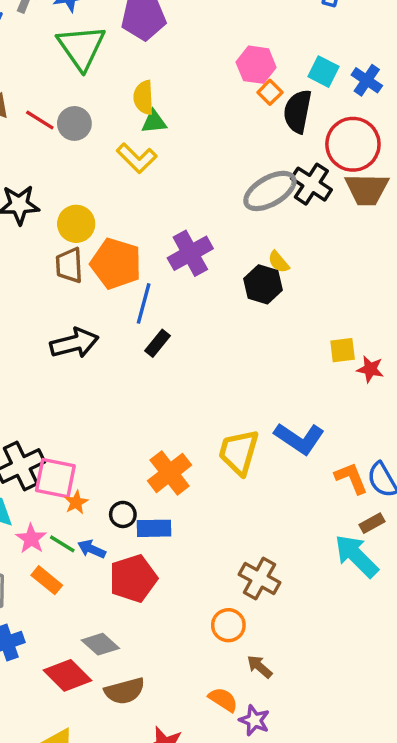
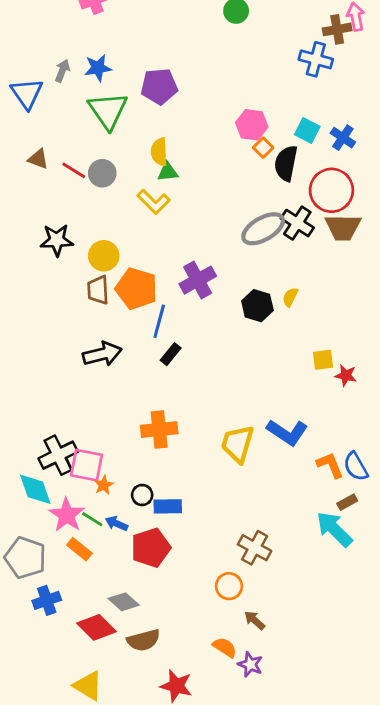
yellow semicircle: (279, 262) -> (290, 297), moved, turned 66
orange cross: (170, 473) -> (159, 430), moved, turned 32
pink star: (31, 539) -> (67, 515), size x1.4

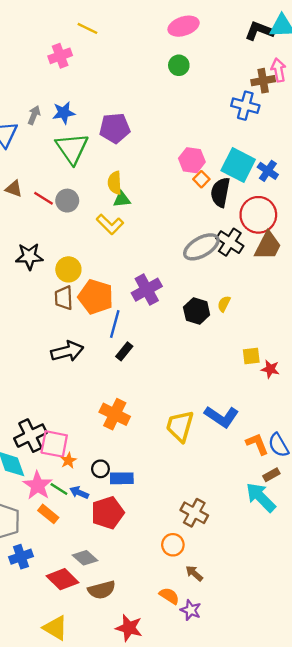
cyan square: (307, 131) -> (238, 165), size x1.6
brown trapezoid: (343, 227) -> (268, 246), turned -64
orange cross: (159, 430) -> (115, 414), turned 32

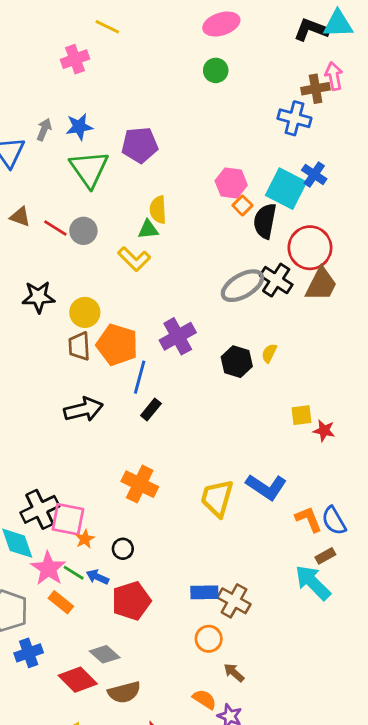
blue cross: (268, 171) -> (314, 175), moved
yellow semicircle: (115, 183) -> (158, 210), moved
blue rectangle: (122, 478) -> (204, 592), moved

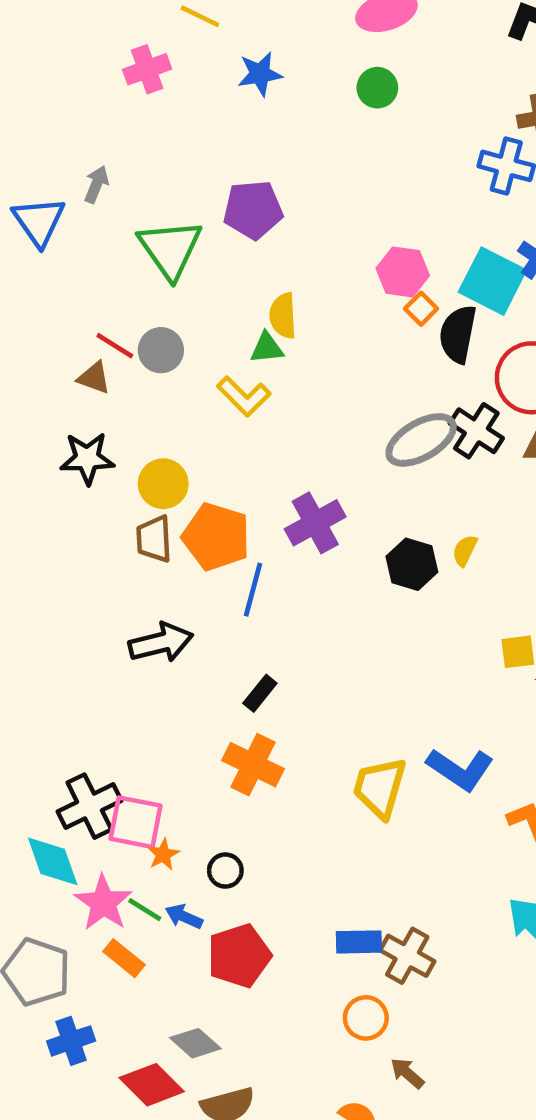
blue star: (79, 127) -> (260, 74), moved
brown triangle: (20, 217) -> (94, 378), moved
black rectangle: (151, 409) -> (260, 693), moved

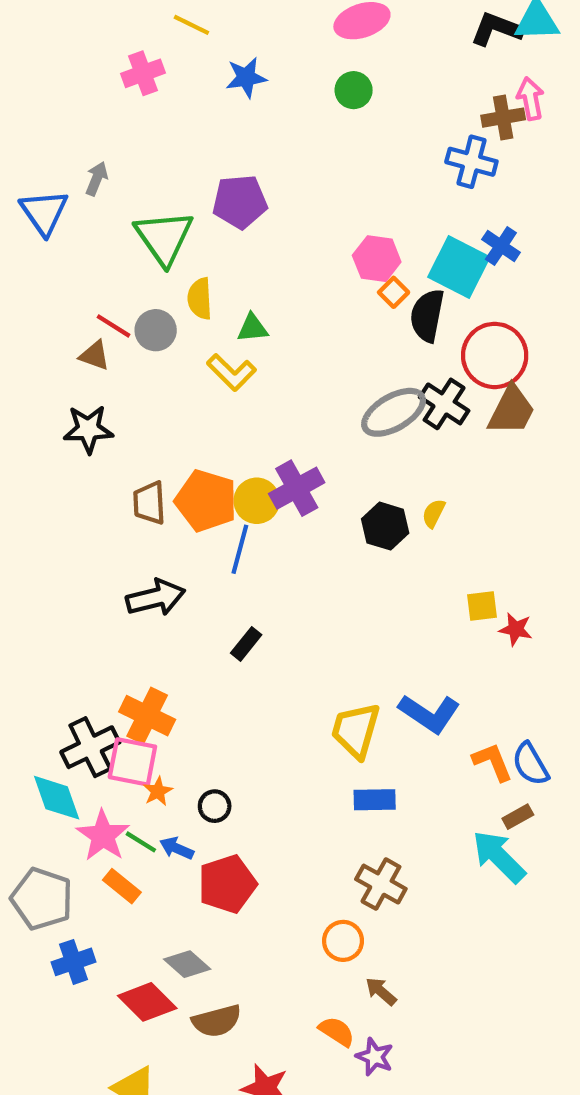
yellow semicircle: (283, 316) -> (200, 299), moved
yellow circle: (163, 484) -> (257, 501), moved
orange cross: (253, 765) -> (147, 716), moved
blue rectangle: (359, 942) -> (375, 800), moved

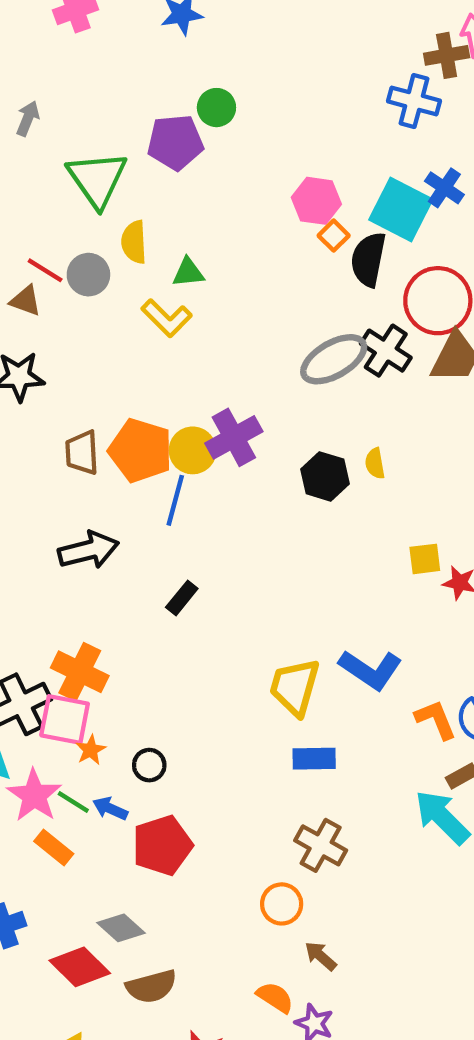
green circle: (354, 90) -> (216, 108), moved
yellow semicircle: (434, 513) -> (375, 463), turned -36

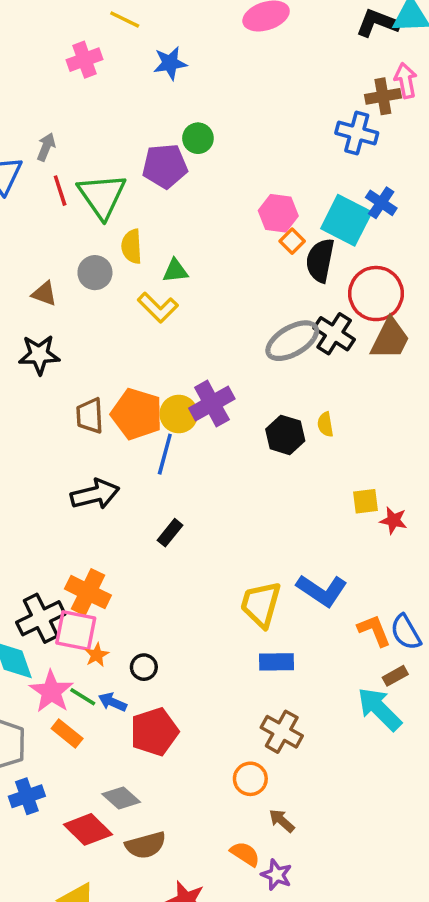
red line: (45, 270) -> (60, 191), moved, turned 40

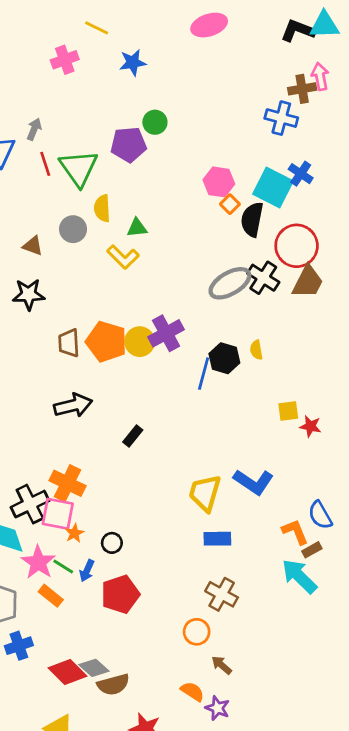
blue line: (165, 454) -> (204, 374), moved
orange L-shape: (374, 630) -> (295, 532), moved
blue arrow: (112, 702) -> (87, 571), turned -90
gray diamond: (121, 798) -> (94, 668), moved

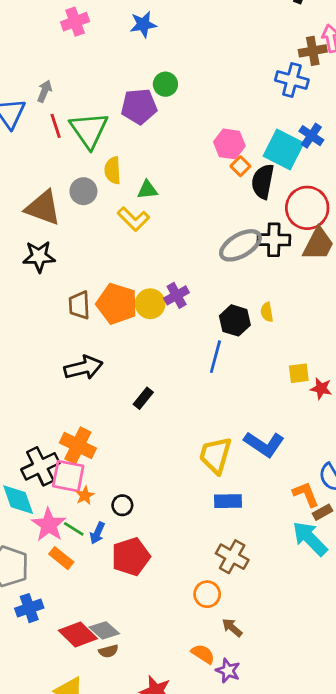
brown triangle: (33, 246) -> (43, 208), size x1.8
black cross: (263, 278) -> (274, 240), turned -32
purple cross: (166, 333) -> (177, 295), size x0.7
blue line: (204, 374) -> (215, 357), moved
brown semicircle: (113, 685) -> (108, 651), moved, size x0.6

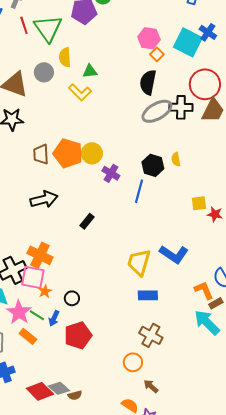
black semicircle: (263, 181) -> (148, 82), moved
purple cross: (177, 295) -> (111, 173), moved, turned -30
brown semicircle: (108, 651) -> (75, 395), moved

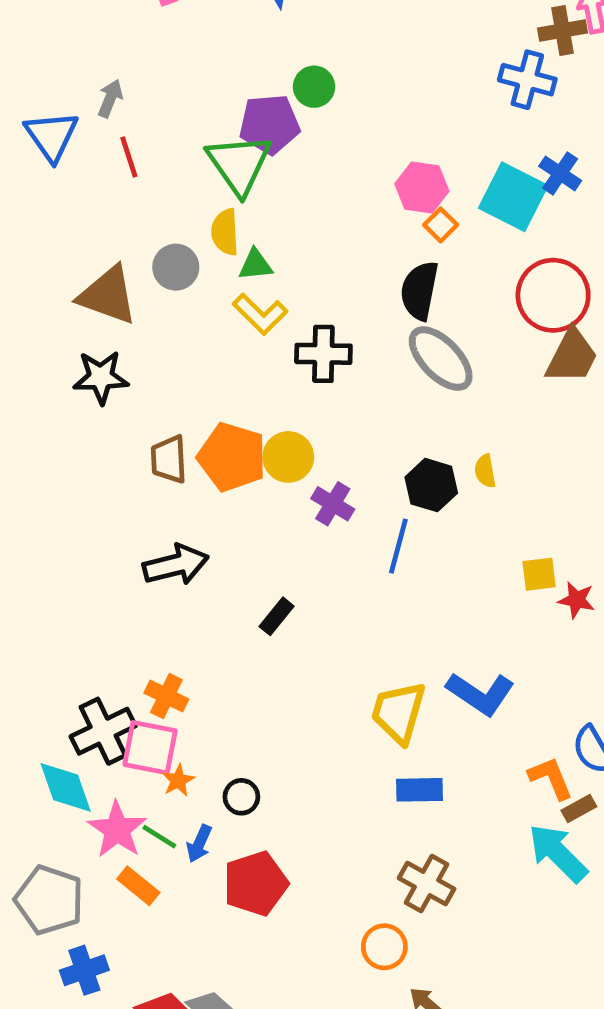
green triangle: (48, 28) -> (239, 164), moved
green triangle: (90, 71) -> (255, 265), moved
black cross: (181, 107) -> (323, 354), moved
gray ellipse: (157, 111) -> (441, 359), turned 76
orange cross: (40, 255) -> (166, 696), size x0.7

